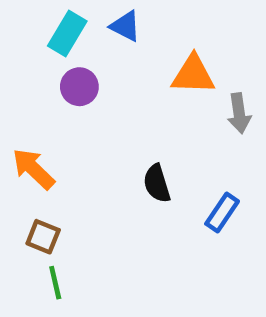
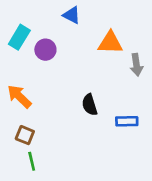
cyan rectangle: (67, 33) -> (19, 37), moved
blue rectangle: (222, 212) -> (127, 121), turned 55

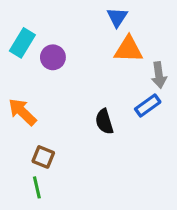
blue triangle: (72, 15) -> (117, 17), moved, turned 36
blue rectangle: (127, 121) -> (148, 106), moved, turned -35
brown square: (25, 135) -> (43, 157), moved

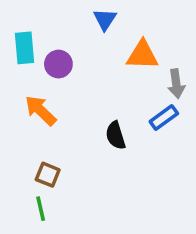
blue triangle: (117, 17) -> (105, 19), moved
cyan rectangle: (22, 43) -> (25, 48), turned -36
orange arrow: (22, 112) -> (41, 110), moved

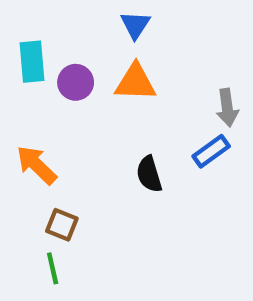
orange triangle: (142, 55) -> (135, 82), moved
orange arrow: (41, 110) -> (37, 165), moved

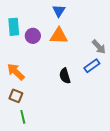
gray arrow: (227, 108) -> (99, 47), turned -35
brown square: (62, 225) -> (16, 96), moved

